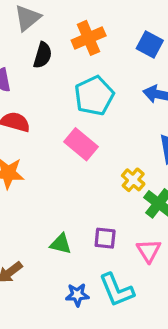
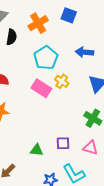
blue square: (150, 45) -> (69, 15), moved
yellow cross: (133, 180) -> (62, 81), moved
pink triangle: (149, 251) -> (90, 148), turned -35

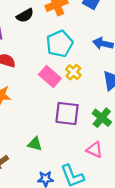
black semicircle: (12, 37) -> (25, 15), turned 42
purple square: (63, 143) -> (67, 113), moved, size x1.6

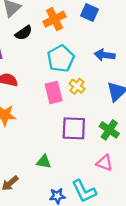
pink rectangle: (50, 76) -> (54, 92), turned 40

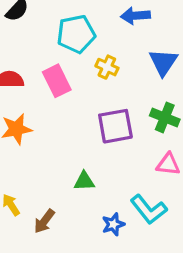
cyan pentagon: (61, 59) -> (76, 34), turned 30
pink rectangle: (54, 92) -> (57, 81), moved

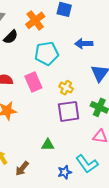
yellow cross: (107, 67) -> (66, 88), moved

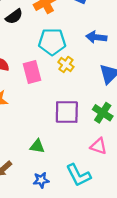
yellow cross: (66, 88) -> (66, 64), moved
blue star: (65, 172) -> (41, 180), moved

